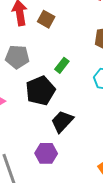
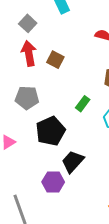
green rectangle: (62, 65) -> (83, 104), moved
purple hexagon: (46, 153) -> (53, 182), moved

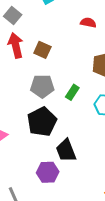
gray pentagon: (27, 98) -> (42, 86), moved
black trapezoid: (73, 162) -> (66, 151), turned -60

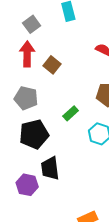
gray pentagon: (42, 86) -> (26, 98), moved

